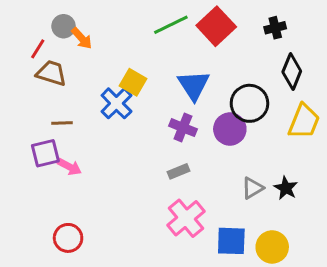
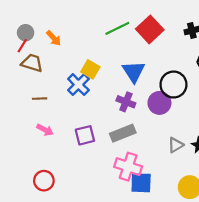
gray circle: (64, 26) -> (26, 33), moved
purple square: (45, 153) -> (85, 135), moved
gray rectangle: (178, 171) -> (123, 133), size x1.6
pink cross: (186, 218) -> (128, 167), turned -32
blue square: (231, 241) -> (141, 183), moved

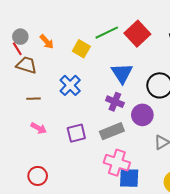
red line: (22, 46) -> (17, 49), turned -64
yellow square: (90, 69) -> (81, 49), moved
purple circle: (159, 103) -> (142, 115), moved

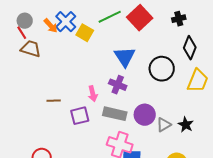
blue cross: (70, 85) -> (66, 22), moved
brown line: (34, 99) -> (54, 101), moved
purple circle: (142, 115) -> (145, 115), moved
pink arrow: (39, 128) -> (93, 94), moved, turned 49
gray rectangle: (112, 131) -> (115, 114), turned 35

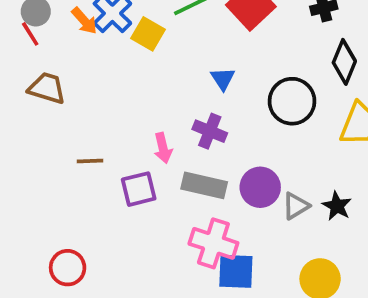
brown trapezoid: (31, 49) -> (47, 88), moved
blue triangle: (125, 57) -> (223, 79), size x0.6

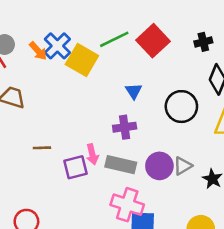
yellow square: (148, 34) -> (82, 60), size x1.4
purple cross: (210, 131) -> (125, 127), turned -30
pink arrow: (163, 148) -> (92, 154), moved
gray triangle: (296, 206) -> (183, 166), moved

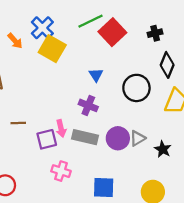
green line: (114, 39) -> (91, 21), moved
blue cross: (57, 46) -> (42, 28), moved
purple cross: (125, 127) -> (88, 105), turned 30
pink cross: (127, 205) -> (61, 171), moved, size x0.7

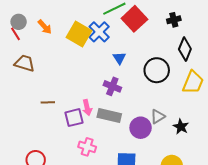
blue cross: (42, 28) -> (99, 32), moved
purple circle: (118, 138) -> (141, 128), moved

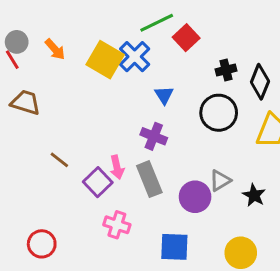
red square: (134, 19) -> (186, 38), size x0.7
black cross: (174, 20) -> (226, 70), moved
brown line: (48, 102) -> (59, 160), turned 40
gray rectangle: (109, 116) -> (149, 179), turned 55
purple square: (74, 118) -> (98, 182), turned -30

